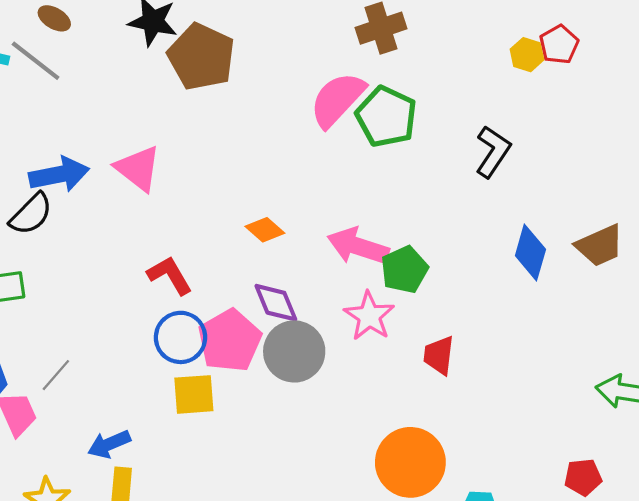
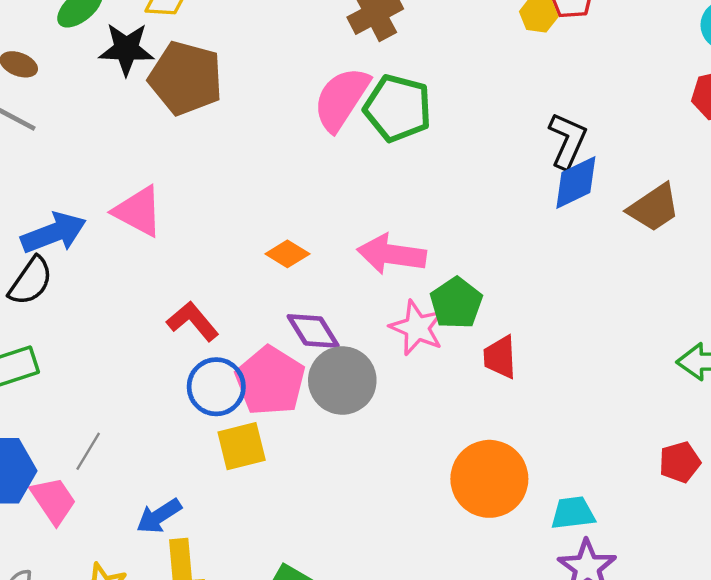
black L-shape: (493, 152) -> (567, 141), moved
blue diamond: (530, 253) -> (576, 182), moved, turned 58
green pentagon: (404, 270) -> (456, 303), moved

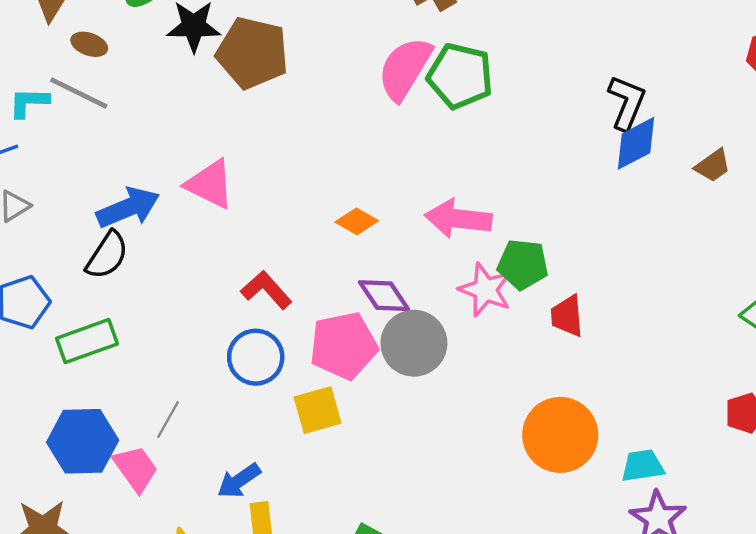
brown trapezoid: (654, 208) -> (713, 166), size x0.7
green pentagon: (456, 303) -> (523, 264), turned -30
pink pentagon: (270, 381) -> (344, 346), turned 30
blue circle: (216, 387) -> (256, 357), moved

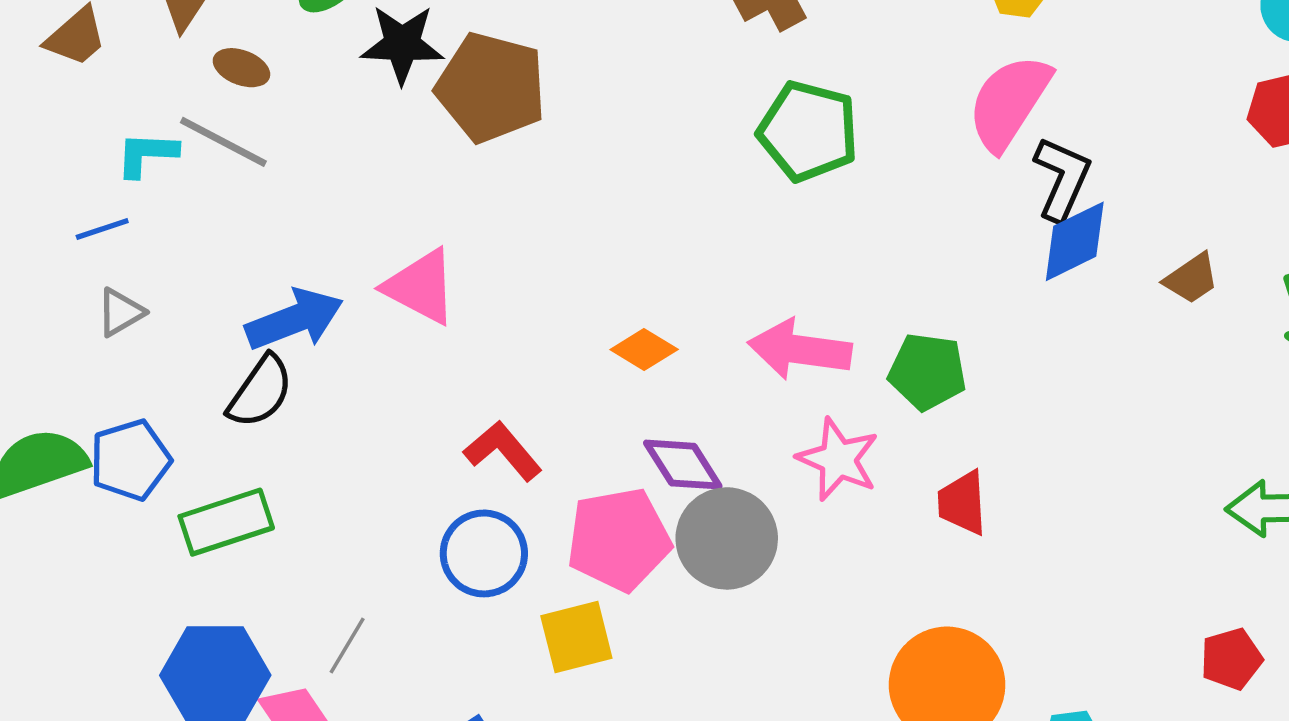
pink semicircle: (405, 69) -> (1009, 102), moved
green pentagon: (523, 264) -> (927, 372), moved

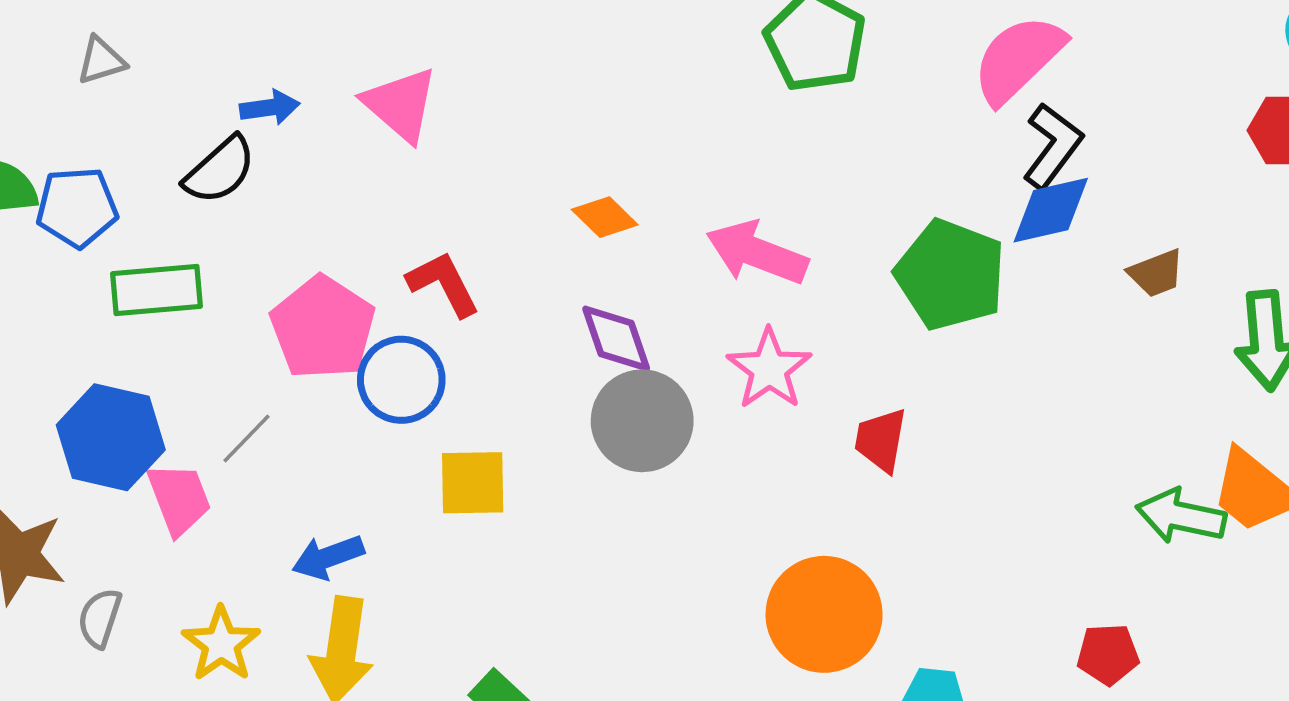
blue arrow: (294, 319) -> (270, 108), size x0.6
green pentagon: (927, 372) -> (950, 275), moved, size x1.4
pink pentagon: (619, 539) -> (323, 328), moved, turned 30

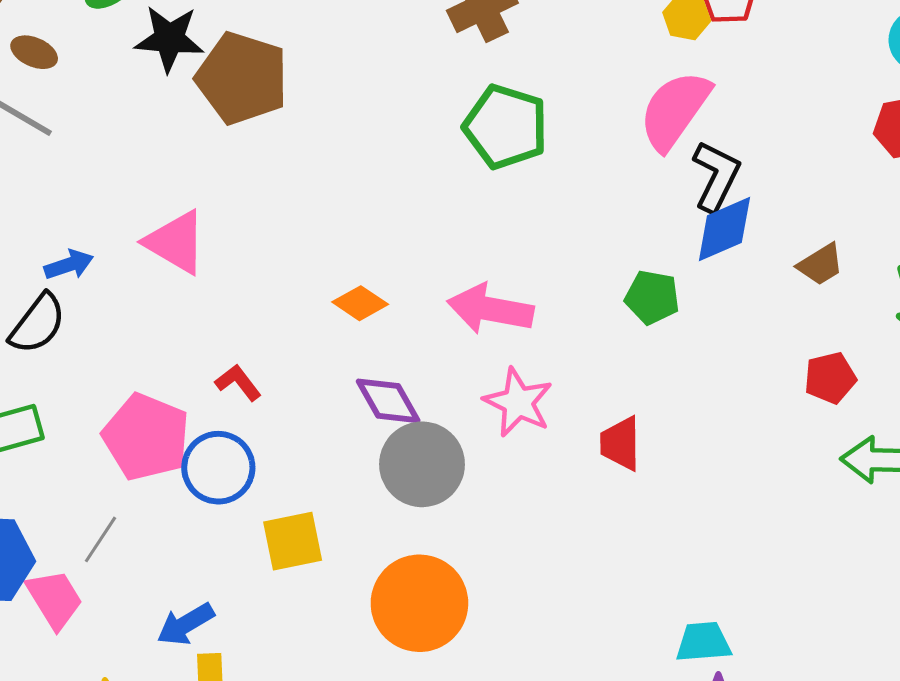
green pentagon: (950, 275) -> (652, 297), size x0.6
red L-shape: (443, 284) -> (238, 383), size x0.7
orange circle: (824, 614) -> (419, 603), moved
red pentagon: (1108, 654) -> (830, 378), moved

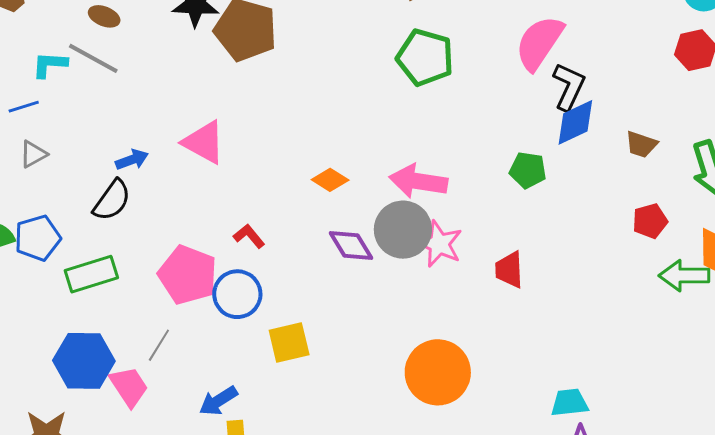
brown trapezoid: (821, 265) -> (641, 144), turned 52
gray circle: (422, 464) -> (403, 230), moved
orange circle: (419, 603) -> (438, 372), moved

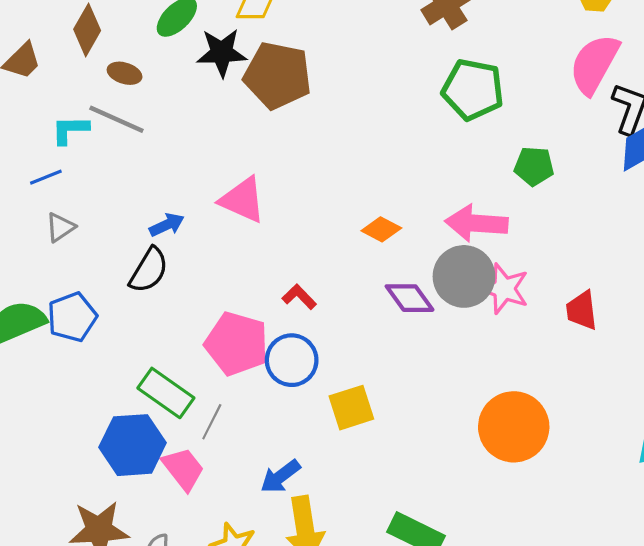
green pentagon: (528, 170) -> (534, 166), moved
green rectangle: (91, 274) -> (166, 393), moved, turned 57

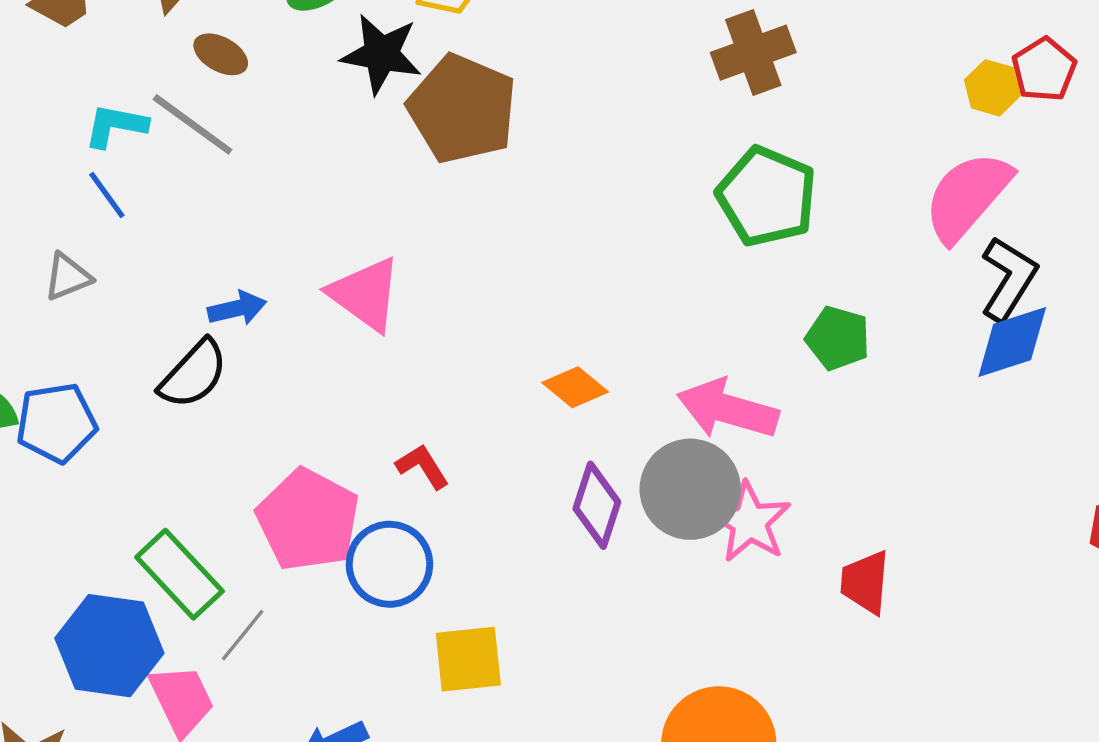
blue line: (46, 177) -> (107, 195), moved, turned 64
purple diamond: (410, 298) -> (597, 505), turned 42

